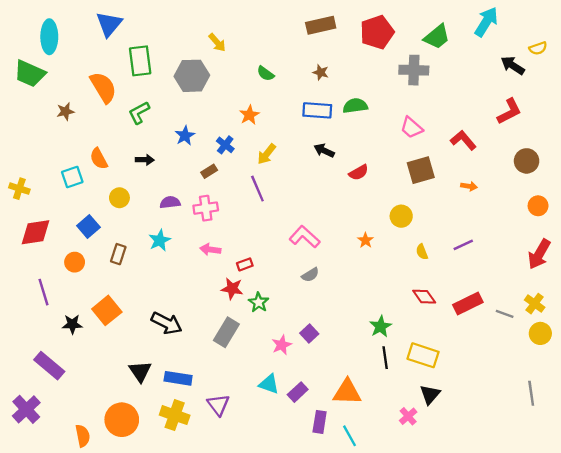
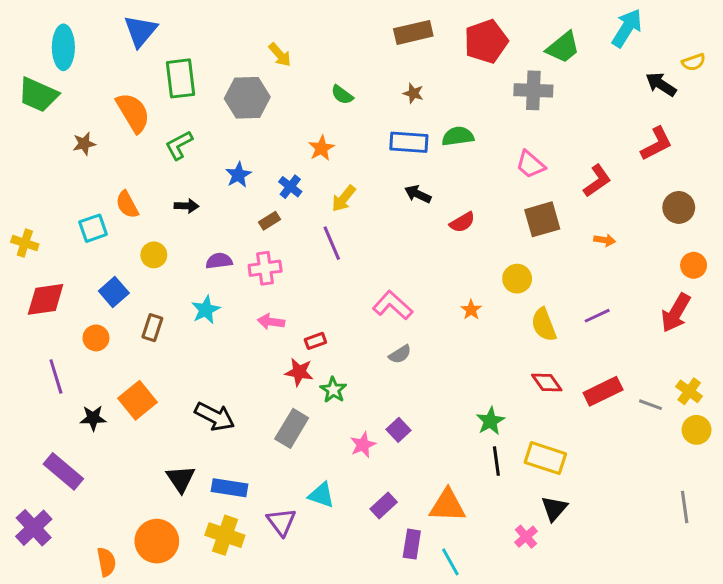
red L-shape: (463, 140) -> (597, 181), turned 95
yellow semicircle: (422, 252) -> (544, 325), size x1.6
red arrow: (539, 254) -> (676, 313), moved
cyan triangle: (269, 384) -> (321, 495), moved

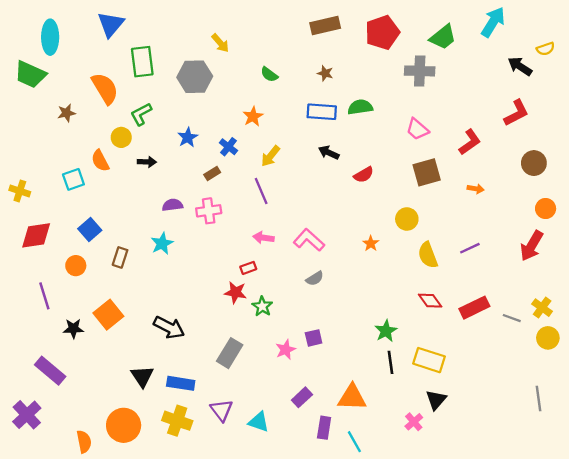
yellow circle: (154, 255) -> (121, 137), moved
pink arrow: (271, 322) -> (263, 238), moved
gray rectangle: (292, 428) -> (230, 353), moved
purple square: (398, 430) -> (314, 338), turned 30
cyan triangle: (321, 495) -> (259, 422), moved

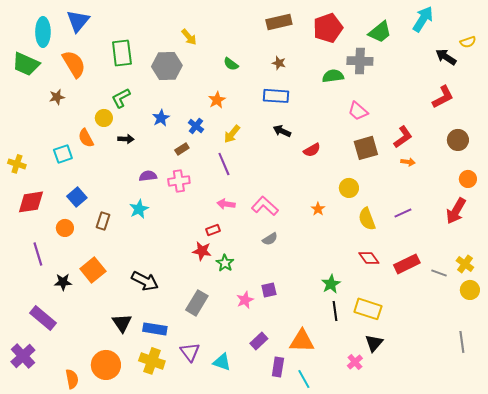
blue triangle: (111, 24) -> (78, 21), moved
orange semicircle: (105, 88) -> (74, 64), moved
green semicircle: (360, 107) -> (333, 76), moved
red L-shape: (470, 142) -> (403, 137), moved

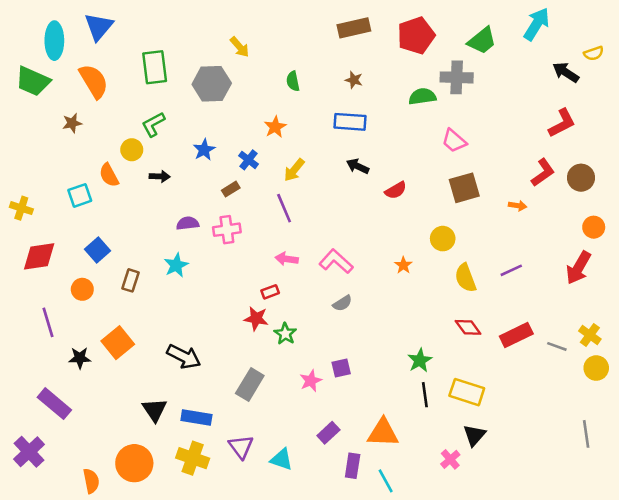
green semicircle: (231, 64) -> (293, 81), turned 42
red L-shape: (403, 137) -> (543, 173), moved

